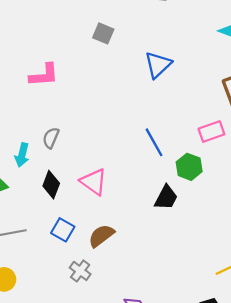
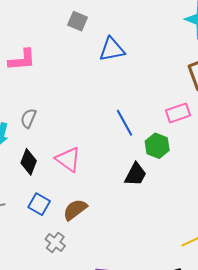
blue triangle: (158, 65) -> (112, 49), moved, turned 32

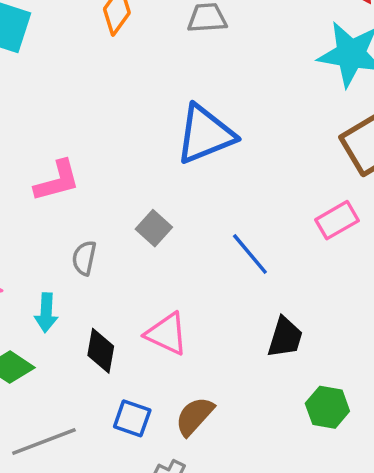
gray square: (78, 21) -> (154, 228), moved, turned 30
blue triangle: (112, 49) -> (205, 134), size x1.4
gray semicircle: (28, 118) -> (84, 258), moved
green hexagon: (157, 146) -> (327, 407), moved

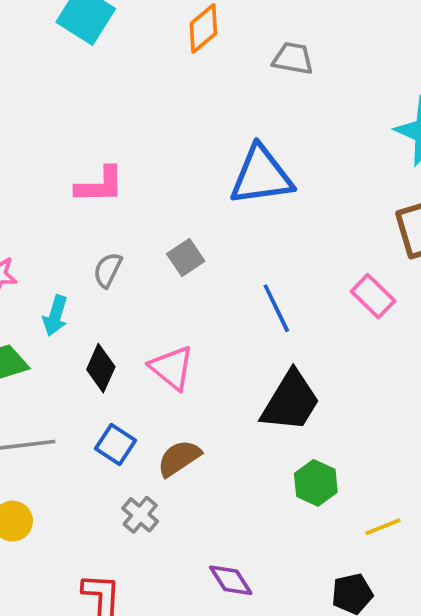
pink rectangle: (337, 220) -> (373, 296), turned 60
black trapezoid: (285, 337) -> (291, 401), size x1.5

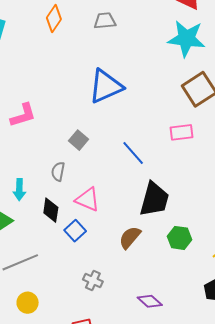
gray semicircle: (108, 270) -> (58, 172), moved
pink rectangle: (373, 296) -> (182, 132), turned -35
blue square: (115, 445) -> (75, 231), moved, turned 30
brown semicircle: (179, 458) -> (130, 237), moved

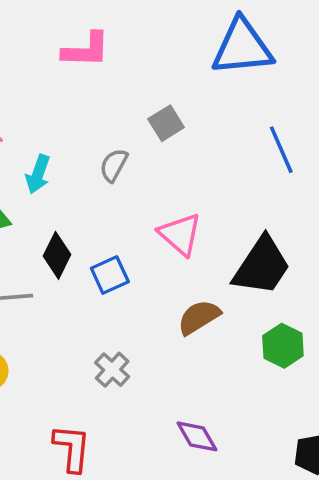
blue line: (133, 153) -> (281, 150), moved
pink triangle: (88, 199) -> (180, 234), moved
black diamond: (51, 210) -> (57, 255), moved

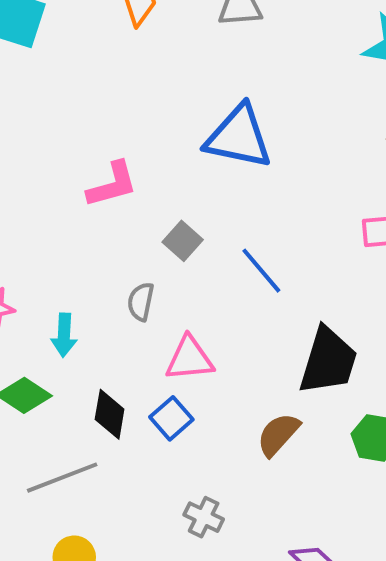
blue triangle: (242, 47) -> (239, 137), turned 34
pink L-shape: (86, 50) -> (112, 185), moved
blue line: (281, 150) -> (261, 271), moved
pink triangle: (180, 234) -> (190, 359), moved, turned -30

